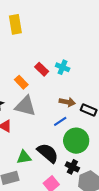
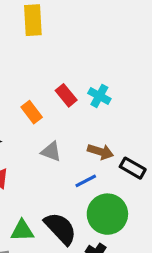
gray triangle: (25, 106) -> (51, 152), moved, size x0.6

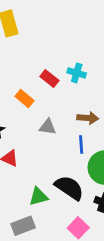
blue line: (86, 181) -> (81, 144), turned -54

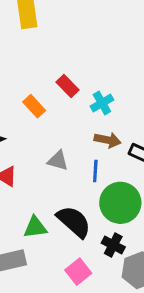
cyan cross: (77, 73) -> (102, 103), moved, turned 36
gray triangle: (48, 127) -> (58, 161), moved

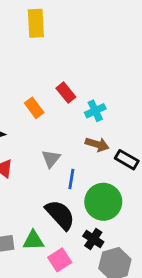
gray triangle: (58, 161) -> (51, 159), turned 48
blue line: (95, 171) -> (71, 179), moved
green triangle: (35, 227) -> (33, 241), moved

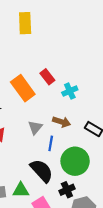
orange rectangle: (34, 108) -> (23, 88), size x1.6
brown arrow: (97, 144) -> (62, 122), moved
black cross: (93, 239) -> (67, 190), turned 32

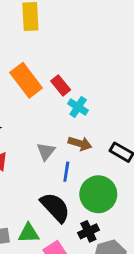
orange rectangle: (23, 88) -> (26, 80), moved
cyan cross: (70, 91) -> (78, 107), moved, turned -32

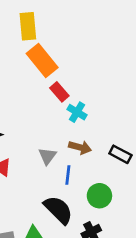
orange rectangle: (26, 80) -> (42, 60), moved
green circle: (98, 194) -> (99, 196), size x0.7

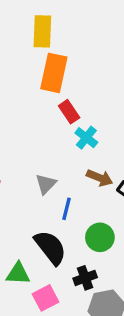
orange rectangle: (42, 60) -> (54, 73), turned 44
brown arrow: (80, 147) -> (100, 178), moved

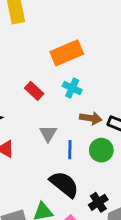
orange rectangle: (54, 73) -> (67, 53), moved, turned 68
red rectangle: (69, 112) -> (34, 91), moved
green circle: (100, 237) -> (101, 150), moved

